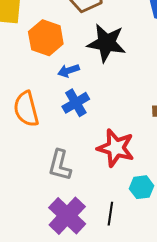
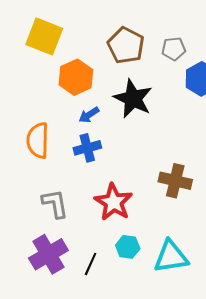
blue arrow: (68, 71) -> (89, 115), turned -30
gray L-shape: (60, 165) -> (55, 204), turned 140

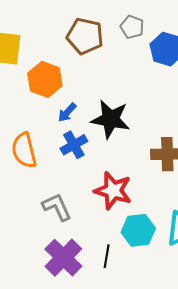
gray pentagon: (174, 49) -> (132, 27), turned -30
black star: (133, 99) -> (110, 119), moved
cyan hexagon: (128, 247) -> (138, 230), size x1.4

